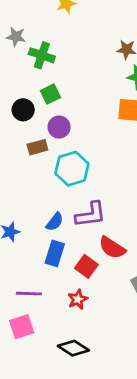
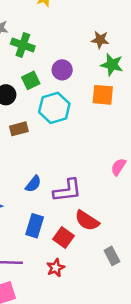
purple circle: (59, 127) -> (62, 70), moved
cyan hexagon: (72, 169) -> (54, 108), moved
blue semicircle: (55, 222) -> (33, 184), moved

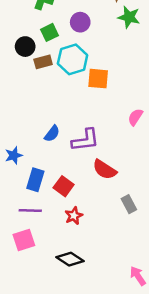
orange square: (103, 95) -> (98, 79), moved
brown rectangle: (19, 129) -> (43, 62), moved
blue rectangle: (35, 226) -> (35, 180), moved
red square: (63, 238) -> (64, 186), moved

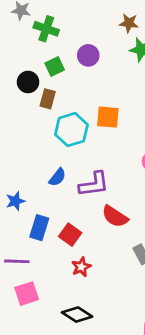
cyan hexagon: (73, 59) -> (71, 130), moved
brown rectangle: (43, 62) -> (48, 99), turned -60
purple line: (30, 211) -> (17, 261), moved

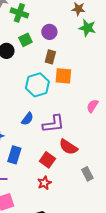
brown rectangle: (48, 99) -> (50, 57), moved
red square: (70, 235) -> (47, 160), moved

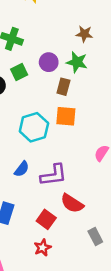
green star: (87, 28) -> (77, 62), moved
brown rectangle: (50, 57) -> (63, 87), moved

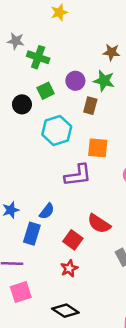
orange square: (66, 116) -> (98, 148), moved
cyan hexagon: (34, 127) -> (57, 130), moved
blue semicircle: (22, 169) -> (47, 211), moved
purple L-shape: (54, 175) -> (78, 175), moved

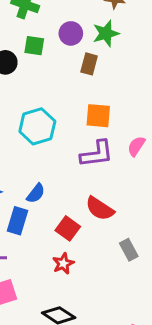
green star: (104, 81) -> (106, 33), turned -30
green square: (46, 91) -> (34, 46), turned 35
cyan hexagon: (57, 130) -> (37, 126), moved
purple L-shape: (78, 175) -> (97, 154), moved

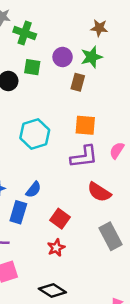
red semicircle: (100, 209) -> (99, 192), moved
gray rectangle: (129, 250) -> (111, 236), size x1.5

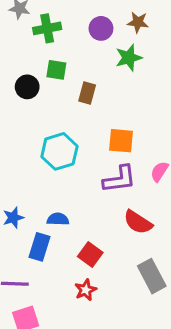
green cross: (25, 33) -> (47, 28), turned -30
purple circle: (63, 57) -> (101, 28), moved
brown rectangle: (78, 82) -> (87, 93), moved
blue semicircle: (33, 190) -> (58, 219), turned -126

